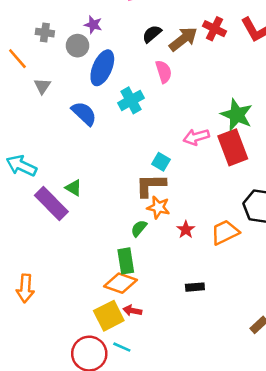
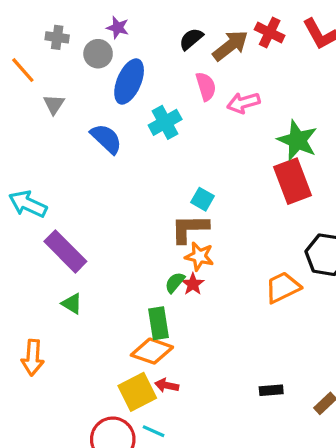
pink arrow: (196, 137) -> (243, 103), moved
green triangle: (74, 188) -> (72, 304), moved
red star: (186, 230) -> (193, 284), moved
black rectangle: (195, 287) -> (271, 390), moved

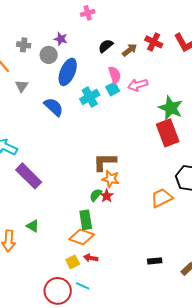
brown arrow: (230, 46) -> (130, 50), size x0.7
cyan square: (203, 199) -> (113, 89), moved, turned 32
green triangle: (72, 304) -> (33, 226), moved
yellow square: (137, 392) -> (73, 262), size x0.6

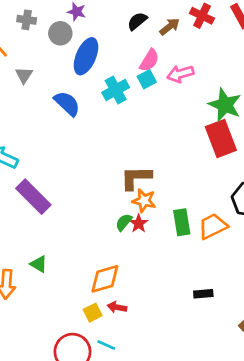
pink semicircle: (115, 75) -> (149, 60), turned 48
green rectangle: (86, 220) -> (182, 222), moved
orange diamond: (82, 237) -> (105, 279), turned -35
black rectangle: (155, 261) -> (203, 294), moved

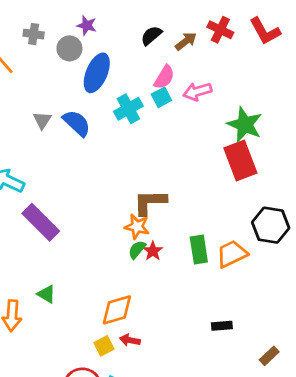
gray triangle: (24, 75) -> (42, 120), moved
orange star: (144, 201) -> (137, 227), moved

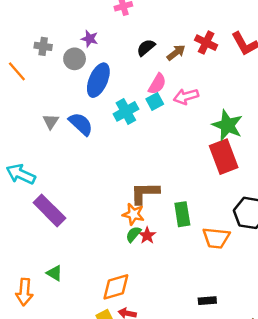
green rectangle: (199, 250) -> (182, 214), moved
orange trapezoid: (232, 254) -> (216, 238), turned -148

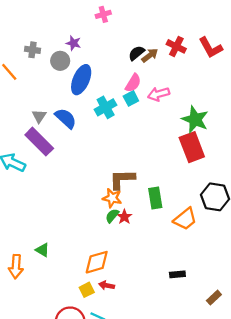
black semicircle: (146, 48) -> (136, 53), moved
purple rectangle: (49, 210) -> (39, 142), moved
orange trapezoid: (216, 238) -> (185, 219), turned -45

